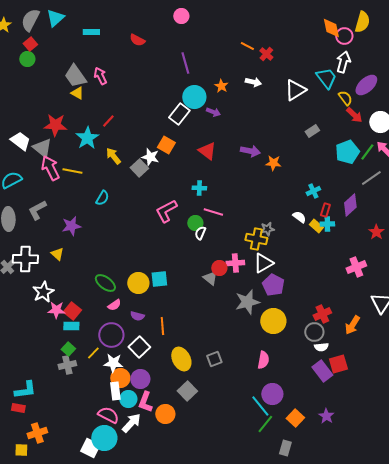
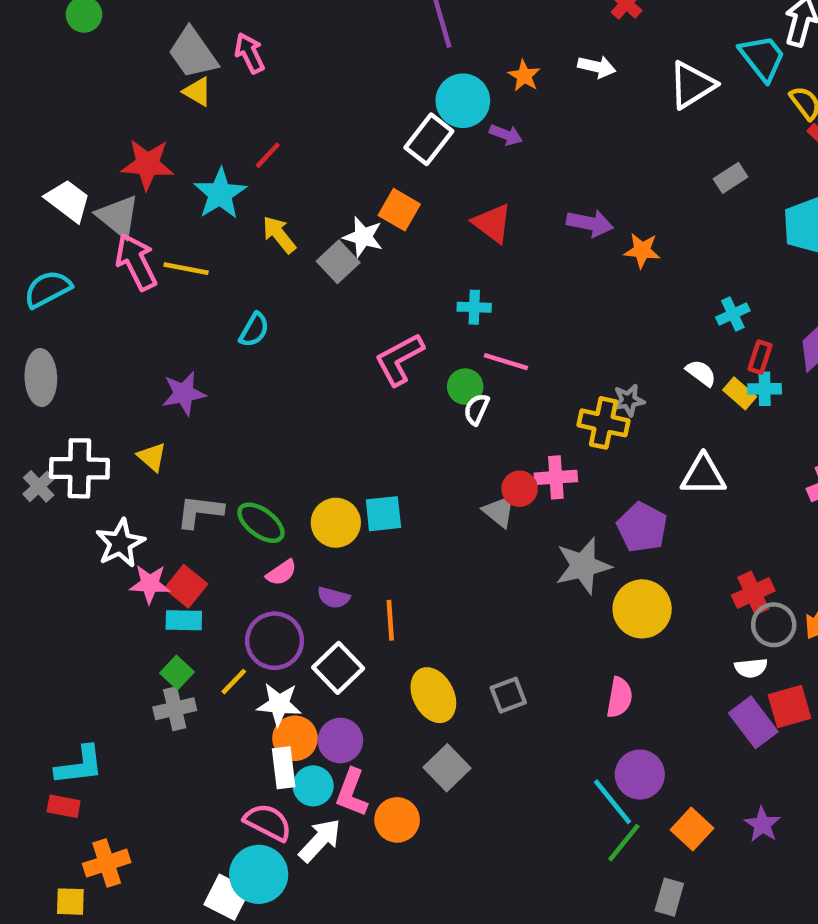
gray L-shape: (37, 210) -> (200, 511), moved, turned 35
white triangle: (263, 263) -> (703, 475), moved, turned 30
gray circle: (314, 332) -> (774, 625), moved

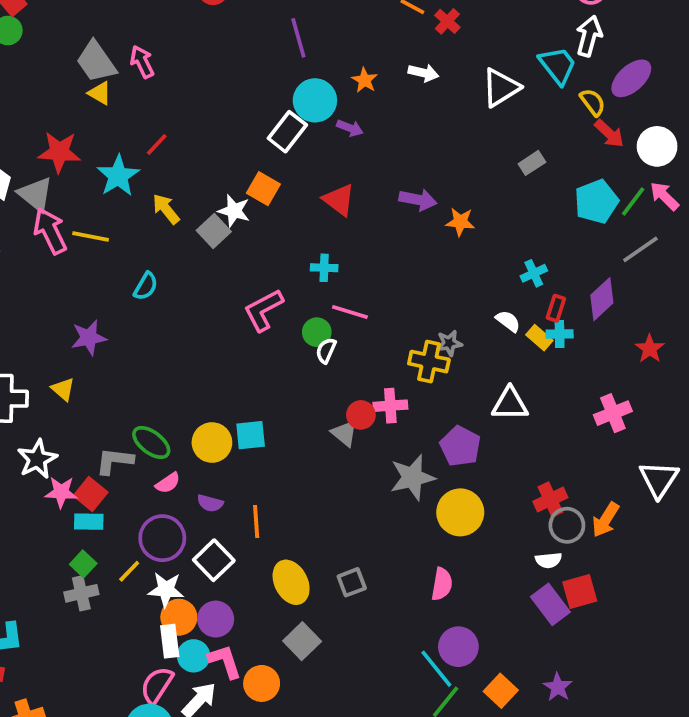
gray L-shape: (200, 511) -> (114, 461), moved
pink L-shape: (352, 793) -> (225, 661), turned 141
pink semicircle: (268, 822) -> (157, 685), turned -84

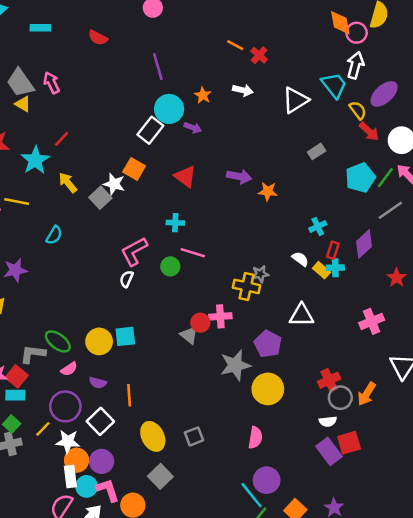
white semicircle: (326, 351) -> (127, 279), moved

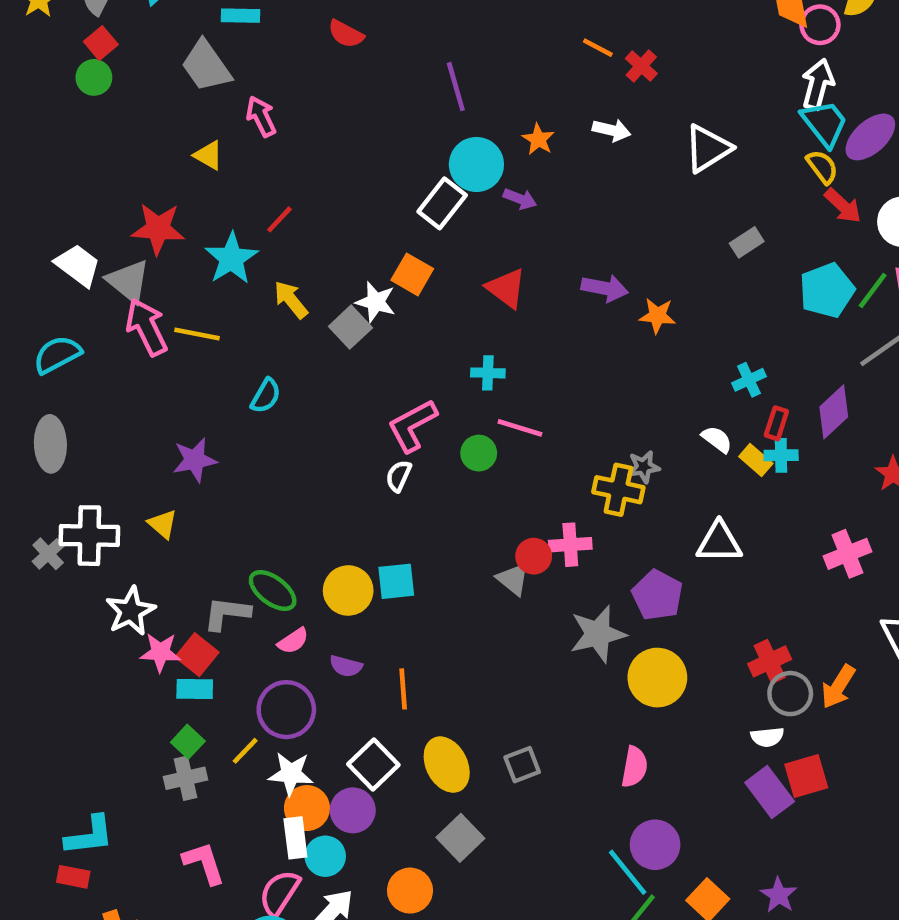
gray trapezoid: (20, 83) -> (206, 66), moved
cyan trapezoid: (334, 85) -> (825, 123), moved
white square: (100, 421) -> (373, 765), moved
pink L-shape: (108, 490) -> (204, 863), moved

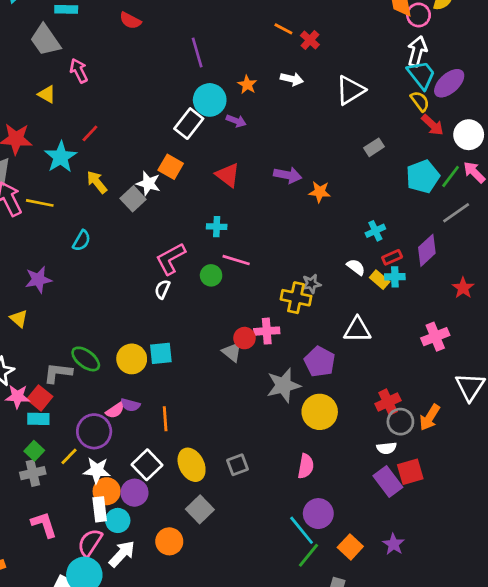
red rectangle: (776, 423) -> (392, 257), turned 48
pink semicircle: (293, 641) -> (115, 410), moved

